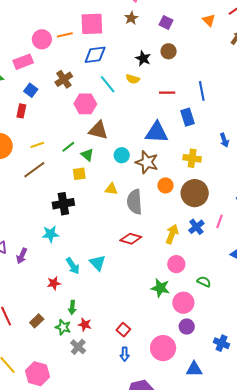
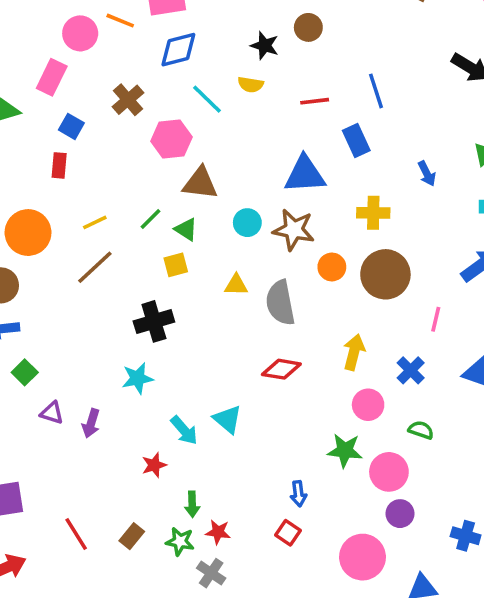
orange line: (65, 35) -> (120, 21), turned 42
pink rectangle: (23, 62) -> (52, 77), turned -36
blue cross: (196, 227) -> (411, 370), moved
blue arrow: (125, 354) -> (298, 494), moved

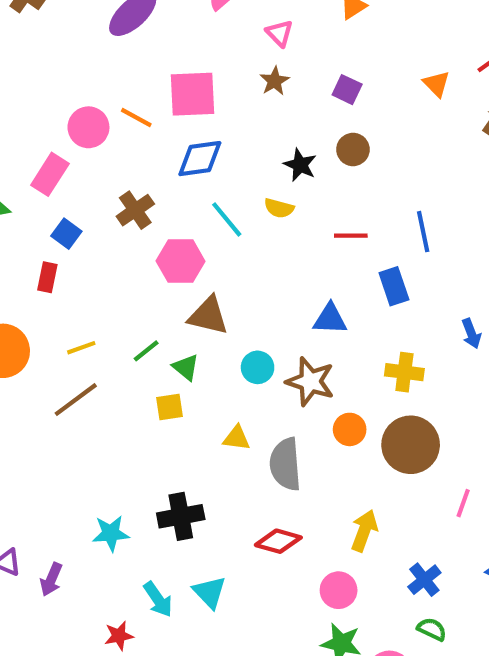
blue triangle: (305, 174) -> (330, 319), size x0.7
black cross: (154, 321) -> (181, 516), moved
blue cross: (411, 370) -> (424, 580), moved
pink circle: (368, 405) -> (339, 590), moved

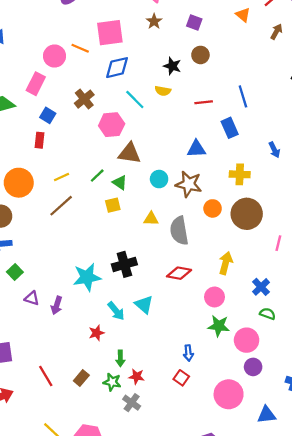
cyan star: (111, 533) -> (87, 277), size x1.4

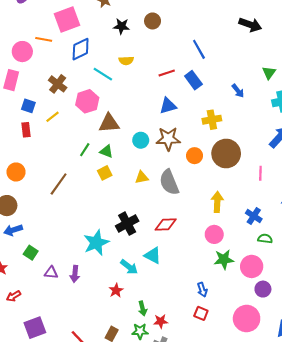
black star: (172, 66) -> (121, 26), moved
red line: (204, 102) -> (167, 73), moved
yellow line: (62, 177) -> (53, 117), moved
orange circle: (19, 183) -> (16, 172), size x0.7
red diamond: (179, 273) -> (166, 225), moved

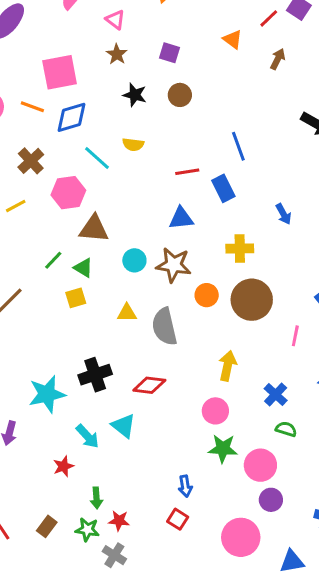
orange line: (44, 39) -> (32, 107), moved

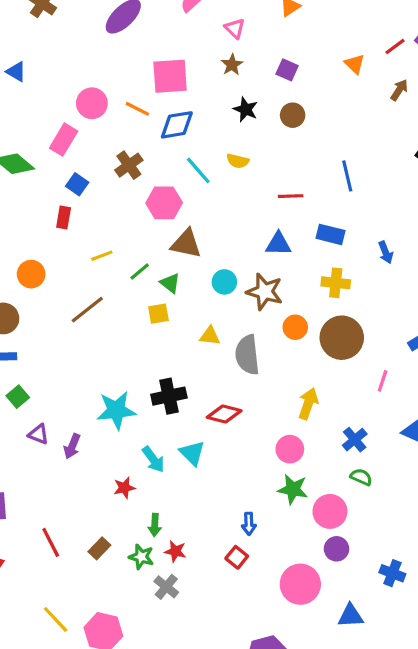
blue rectangle: (223, 188) -> (331, 234), moved, turned -56
yellow line: (16, 206) -> (102, 256), moved

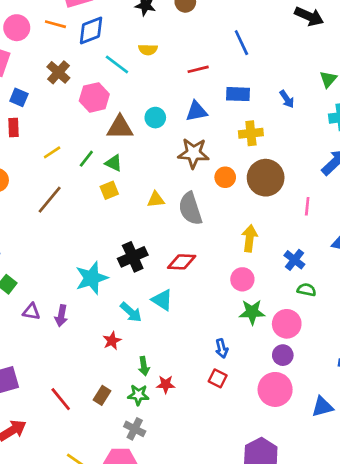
cyan circle: (224, 282) -> (155, 118), moved
purple circle: (336, 549) -> (283, 355), moved
gray cross: (166, 587) -> (135, 429), moved

